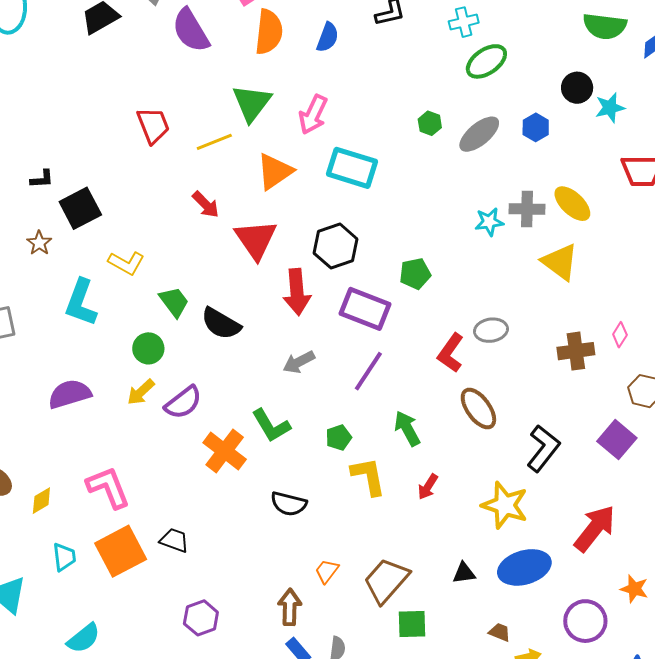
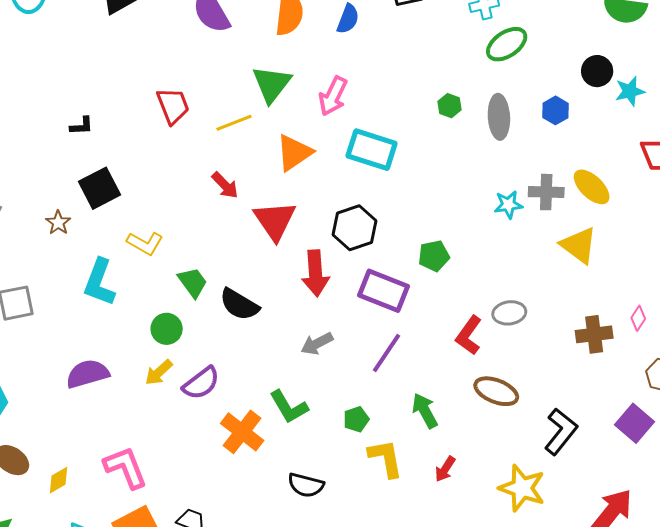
gray ellipse: (479, 134) -> (499, 117), turned -54
black L-shape: (42, 179) -> (81, 126), moved
brown ellipse: (478, 409) -> (496, 391), turned -33

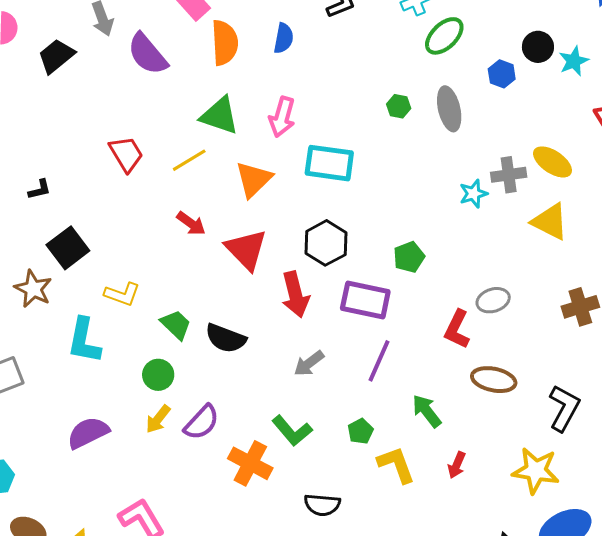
green triangle: (272, 84) -> (220, 116), turned -39
blue hexagon: (555, 110) -> (502, 74), moved
brown star: (58, 223) -> (33, 289), size x1.5

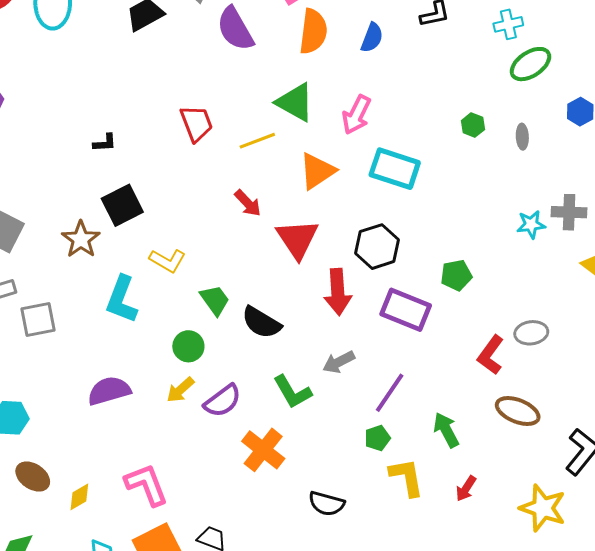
gray ellipse: (449, 109) -> (522, 137), size x0.6
purple line: (379, 361) -> (390, 393), moved
green L-shape: (292, 431) -> (292, 392), moved

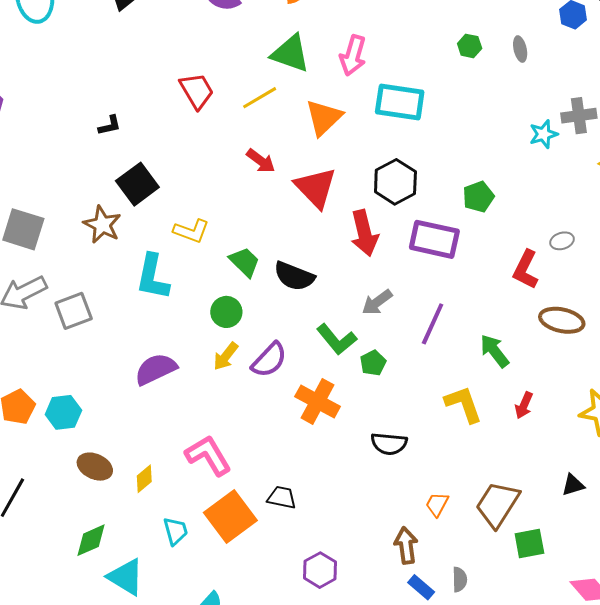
gray ellipse: (531, 333) -> (562, 241), size x0.7
green pentagon: (377, 438) -> (373, 363), moved

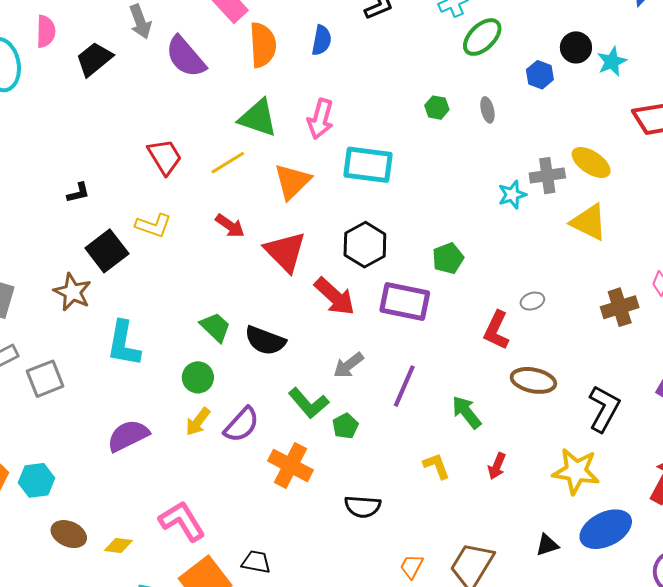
yellow L-shape: (191, 231) -> (153, 225), moved
red arrow: (364, 233) -> (335, 296), turned -33
yellow L-shape: (464, 404) -> (436, 466), size x0.7
yellow diamond: (144, 479) -> (118, 545), turned 48

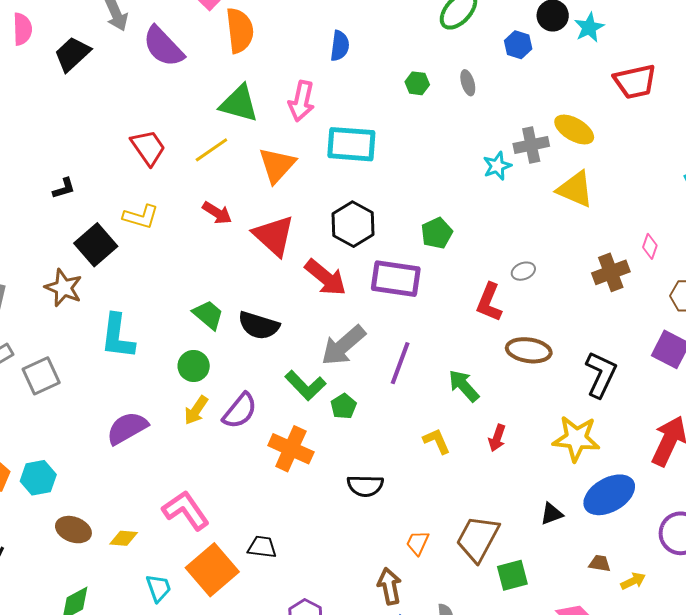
blue semicircle: (322, 40) -> (340, 46), moved
gray arrow: (348, 365) -> (343, 345), size x1.5

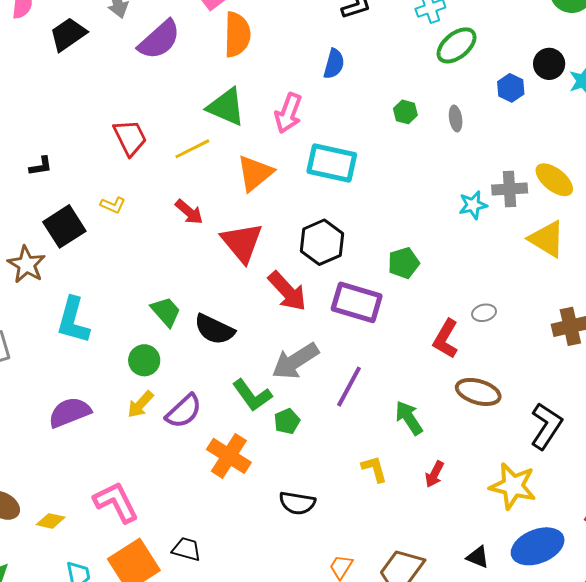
purple semicircle: (163, 47) -> (159, 40), turned -96
yellow L-shape: (141, 217) -> (113, 205), size x0.7
black triangle: (552, 514) -> (478, 557), turned 35

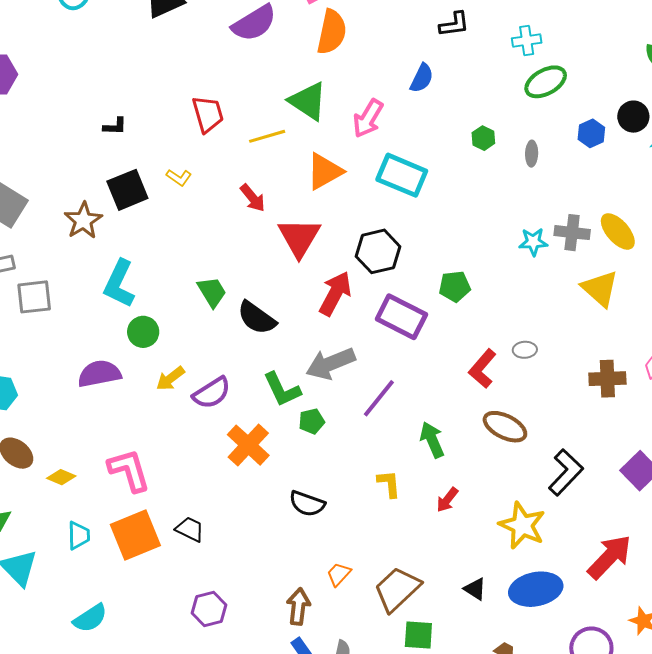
red arrow: (287, 291) -> (335, 293), turned -120
green circle: (144, 360) -> (143, 332), moved

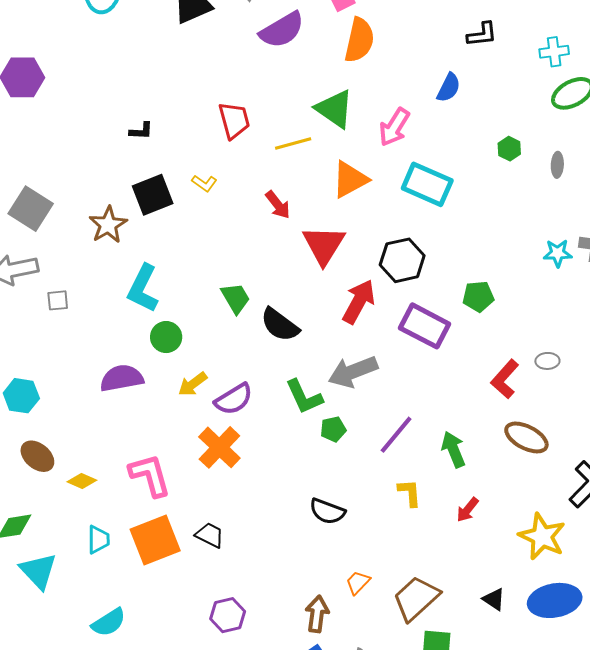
gray square: (34, 297) -> (58, 300), size x0.6
purple line: (379, 398) -> (396, 435), moved
orange cross: (248, 445) -> (219, 447), moved

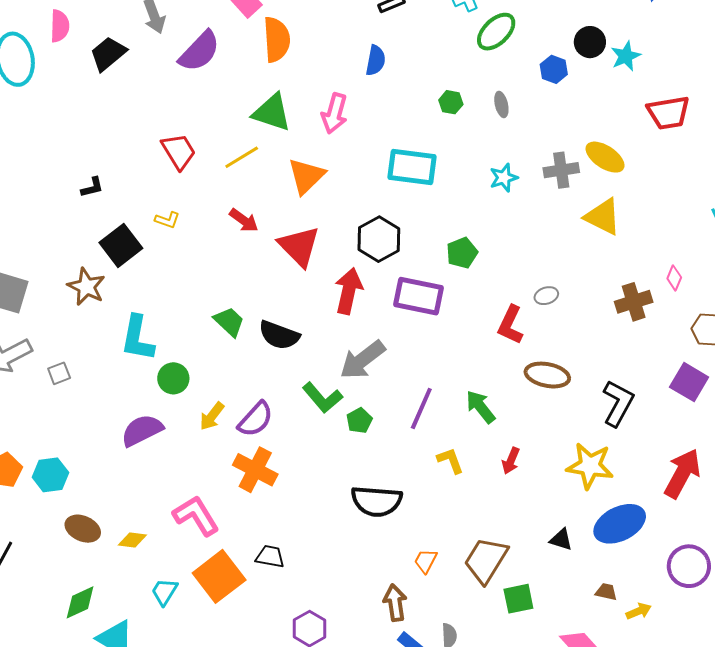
cyan rectangle: (427, 184) -> (412, 167), moved
cyan star: (558, 253) -> (504, 178), moved
black semicircle: (327, 511) -> (377, 501), size x1.4
cyan trapezoid: (98, 540) -> (164, 592), turned -132

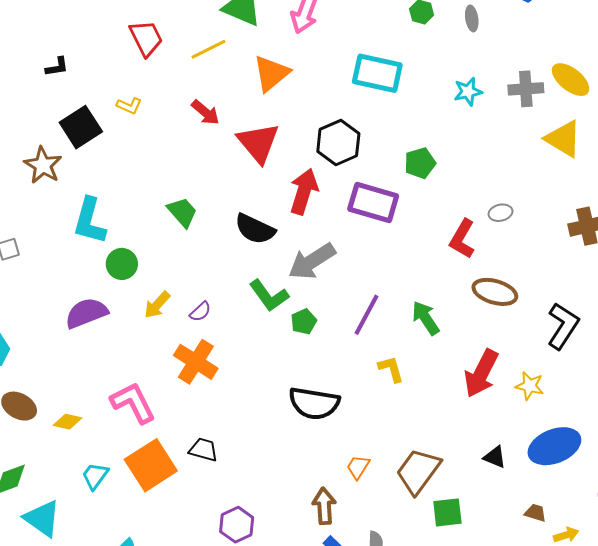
black semicircle: (279, 335) -> (255, 229), moved
purple semicircle: (255, 419) -> (200, 312), size x0.6
red arrow: (511, 461) -> (481, 373), moved, size x1.8
yellow star: (590, 466) -> (530, 386), size x0.6

